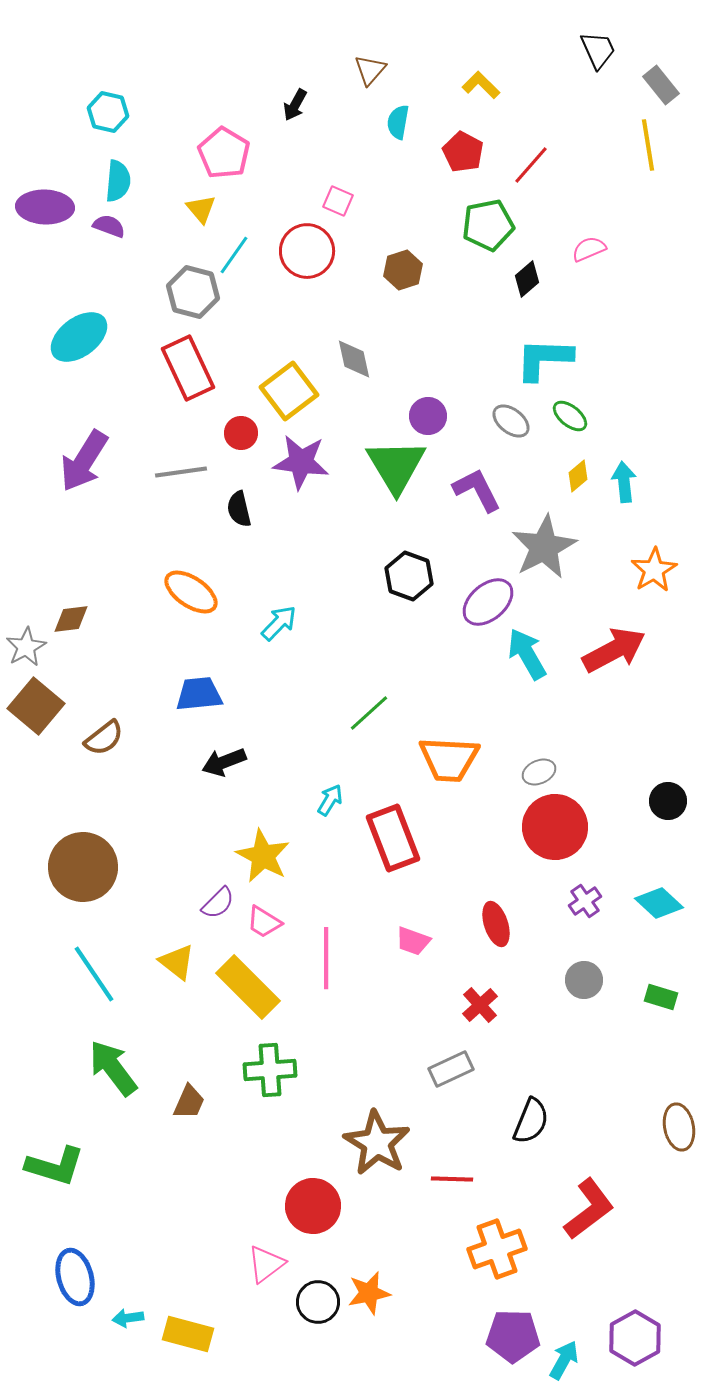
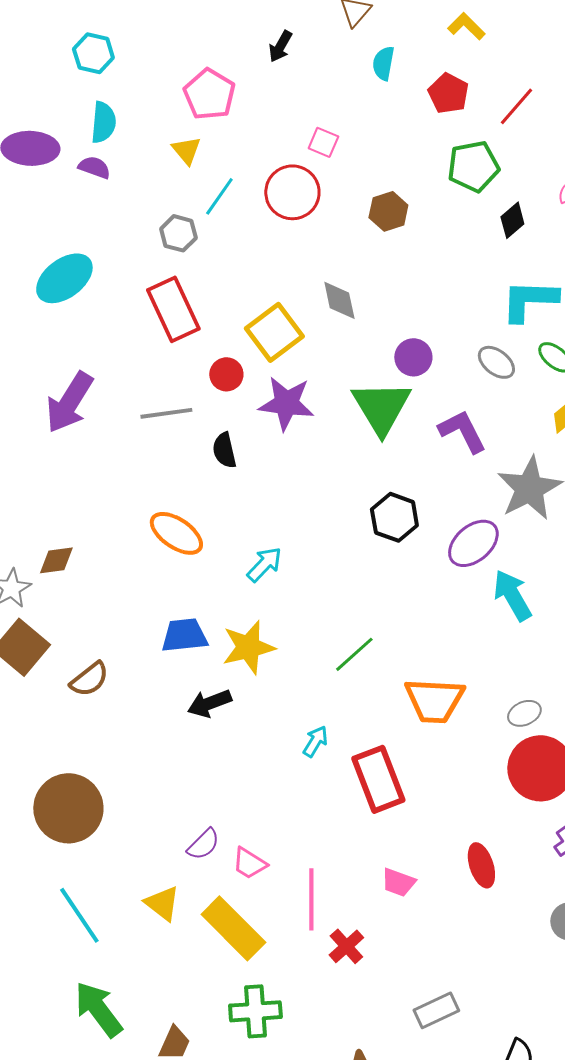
gray hexagon: (193, 292) -> (178, 233), size x0.7
yellow star: (263, 856) -> (248, 647), moved, turned 30
red cross: (480, 1005) -> (346, 946), moved

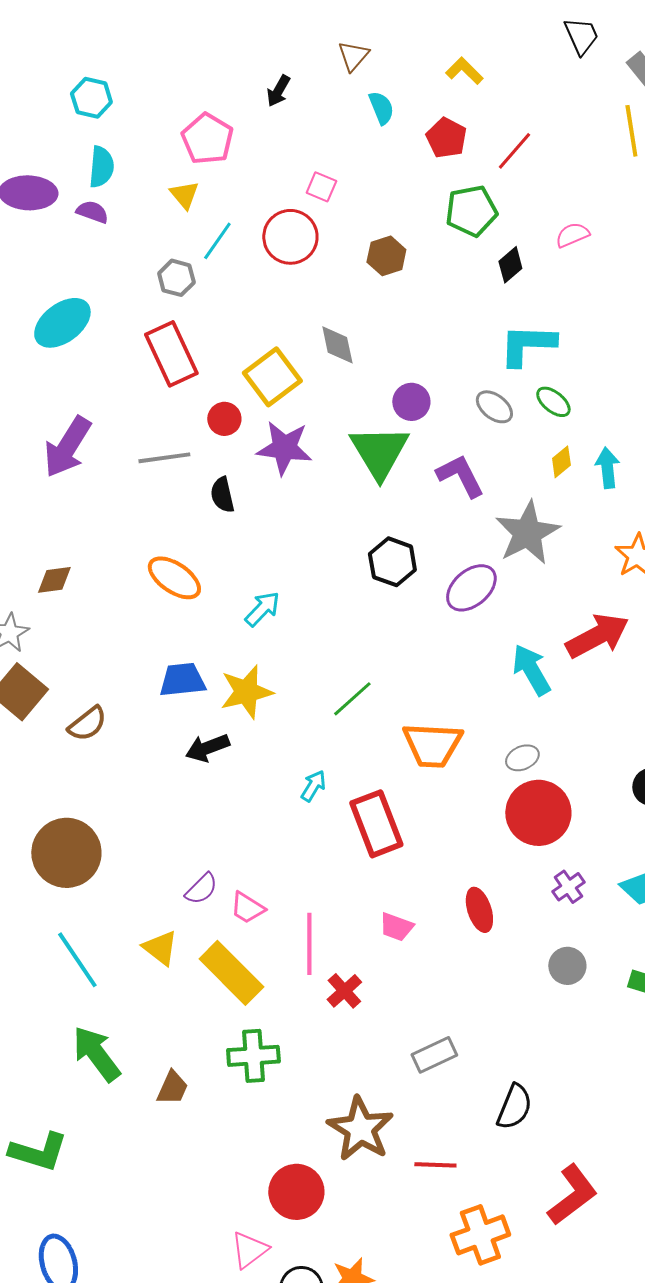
cyan semicircle: (383, 63) -> (381, 108), turned 148
brown diamond: (56, 560) -> (54, 580), moved
cyan arrow: (512, 595) -> (531, 670), moved

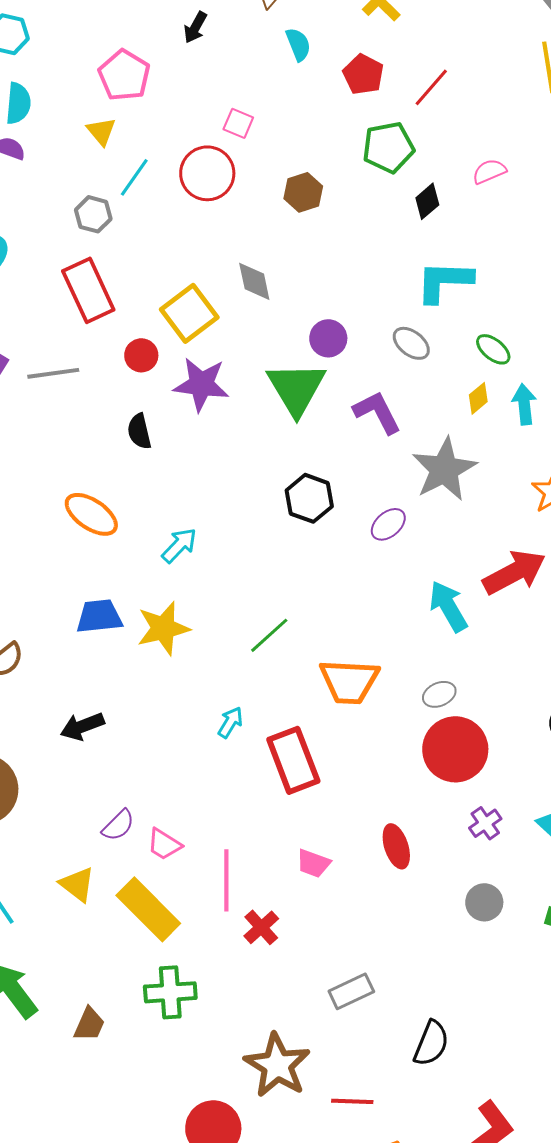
green ellipse: (553, 402) -> (493, 349), moved
gray line: (164, 458) -> (53, 373), moved
purple ellipse: (471, 588) -> (388, 524), size x0.7
black arrow: (207, 748) -> (82, 726), moved

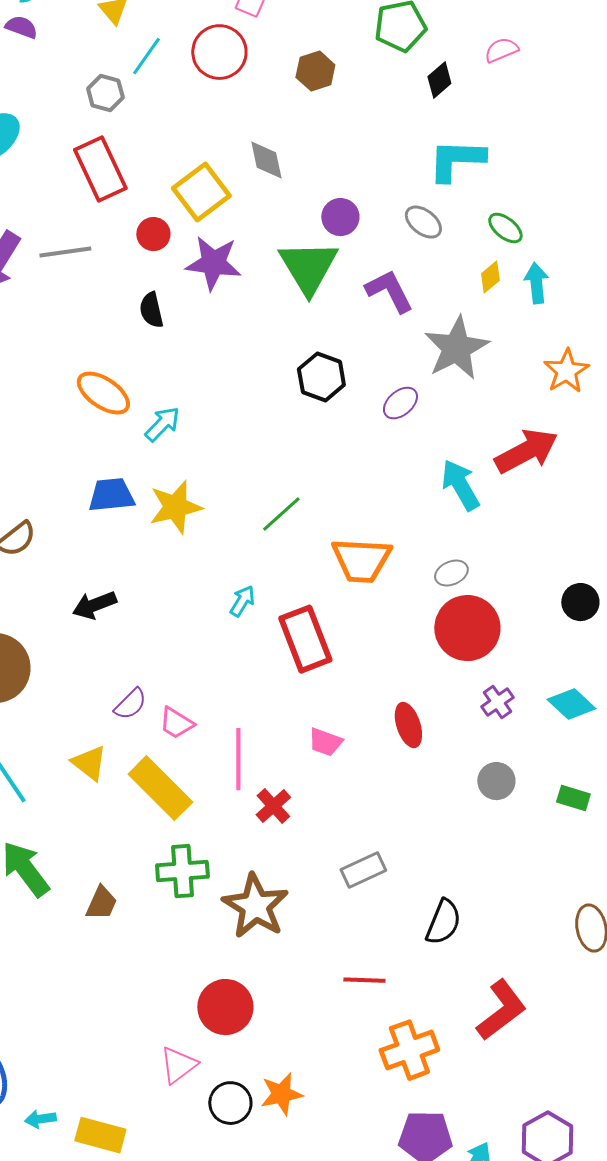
cyan arrow: (179, 545) -> (162, 424), moved
brown star: (277, 1065) -> (255, 906), moved

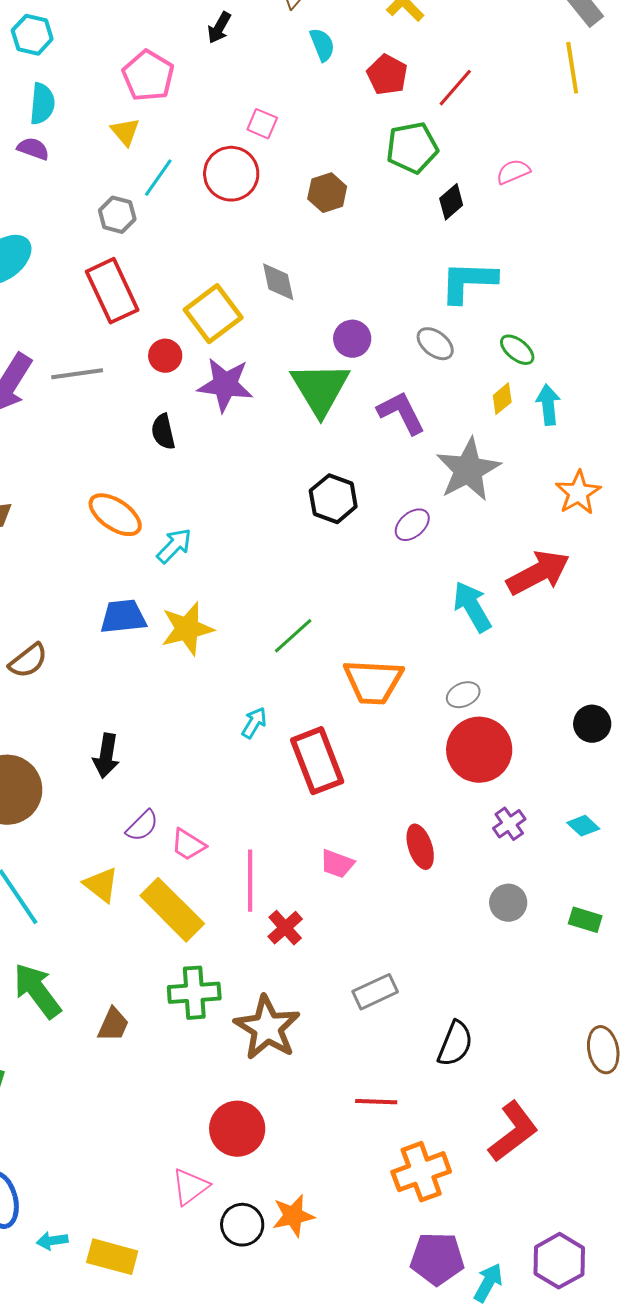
black arrow: (94, 605) -> (106, 756), moved, turned -60
cyan diamond: (571, 704) -> (583, 826), size x0.7

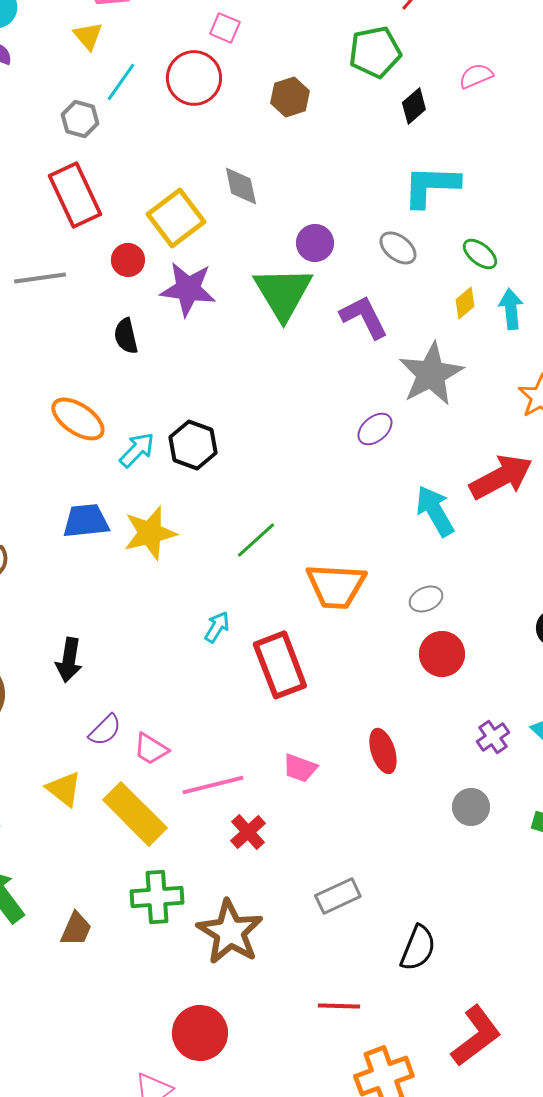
black hexagon: (333, 499) -> (193, 445), moved
red circle: (479, 750) -> (442, 654), size x0.7
purple cross: (509, 824) -> (493, 737), moved
pink line: (250, 881) -> (213, 785), turned 76

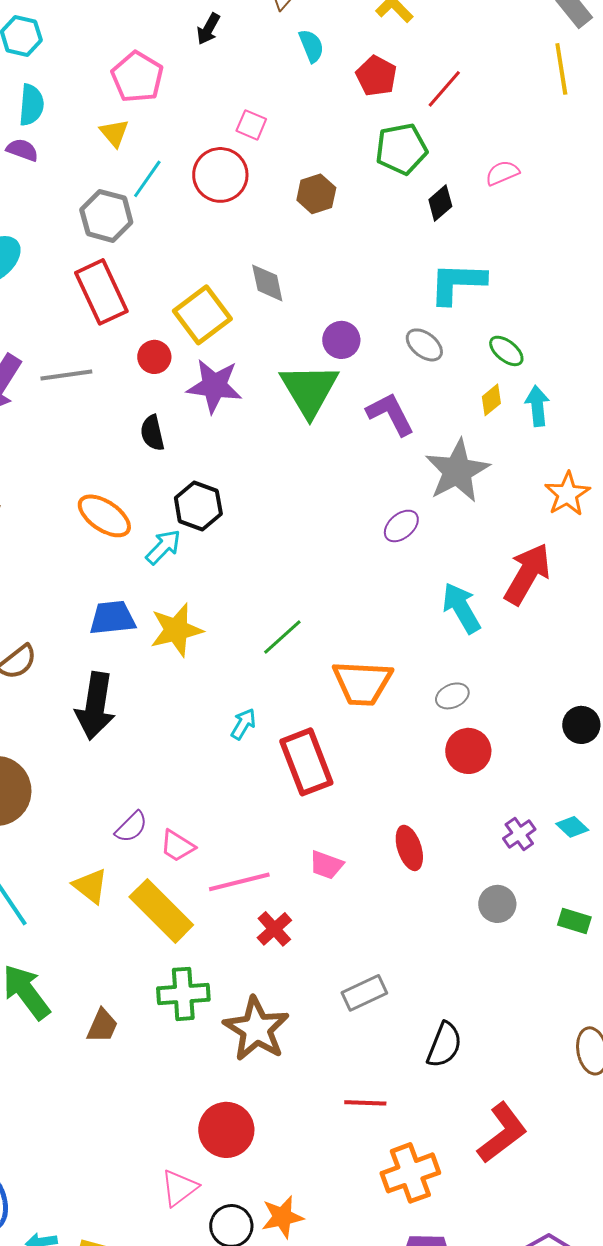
gray hexagon: (80, 119) -> (106, 216), size x1.4
black hexagon: (193, 445) -> (198, 506), moved
red arrow: (501, 477) -> (527, 574), turned -32
black arrow: (69, 660) -> (95, 706), moved, size x1.5

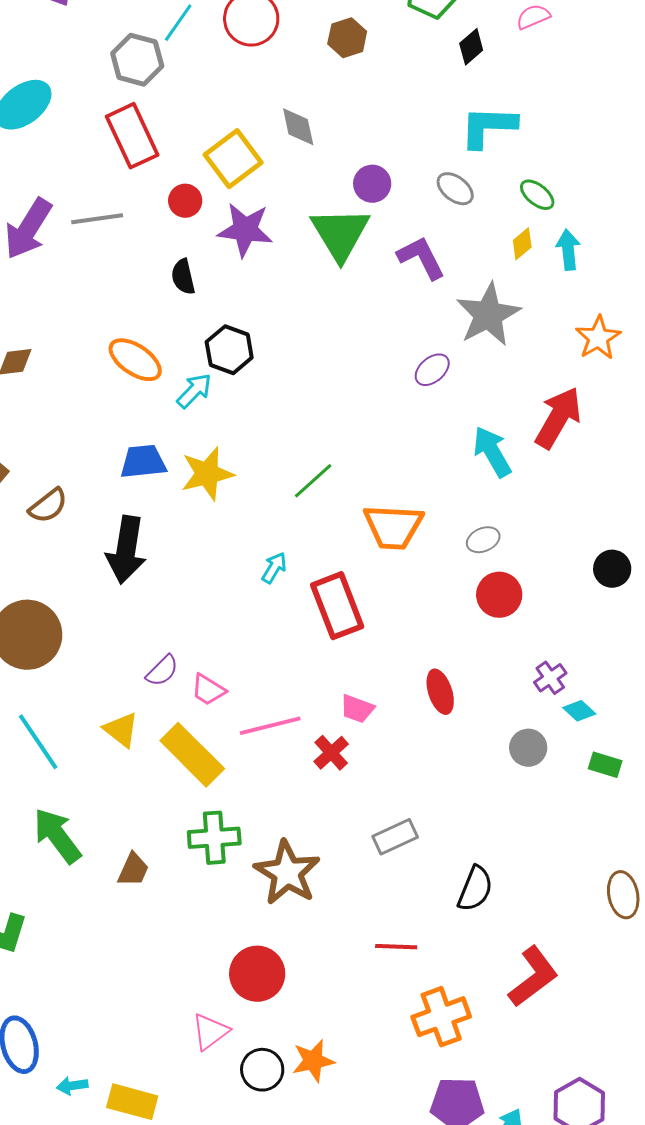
cyan diamond: (572, 827) -> (579, 711), moved
red cross: (274, 929) -> (331, 753), moved

